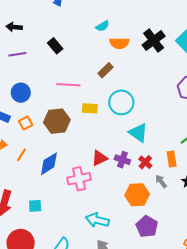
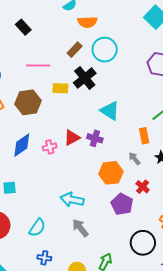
black cross: (154, 41) -> (85, 78), moved
cyan circle: (121, 102) -> (105, 50), moved
red cross: (145, 162) -> (143, 187), moved
pink cross: (79, 179) -> (50, 147), moved, size x0.6

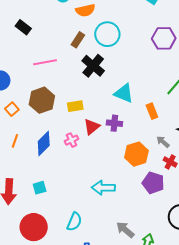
yellow rectangle: (60, 88) -> (75, 106), moved
orange rectangle: (144, 136) -> (152, 111), moved
gray arrow: (134, 158) -> (163, 142), moved
gray arrow: (80, 228) -> (125, 230), moved

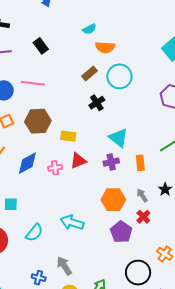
pink line: (45, 62) -> (33, 83), moved
black cross: (93, 66) -> (97, 103), size x0.7
purple cross: (114, 123) -> (111, 162), moved, turned -35
cyan semicircle: (74, 222) -> (34, 233), moved
gray arrow: (125, 230) -> (64, 266), moved

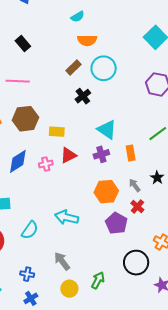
cyan semicircle: (89, 29) -> (78, 17), moved
blue cross: (39, 278) -> (27, 274), moved

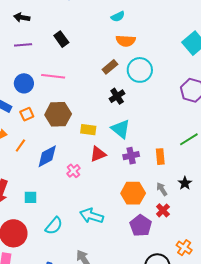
cyan triangle: (107, 130) -> (121, 129), moved
pink cross: (46, 164) -> (73, 171), moved, turned -32

